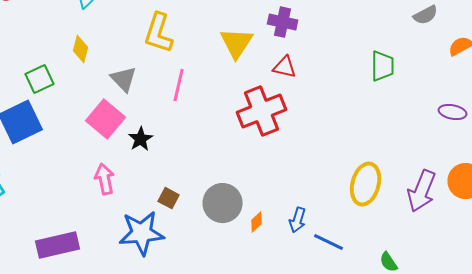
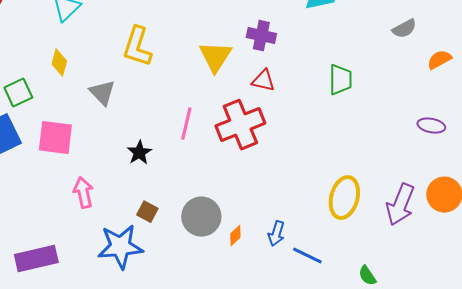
green trapezoid: (383, 66) -> (340, 80), moved
pink line: (179, 85) -> (186, 124), moved
pink square: (106, 119) -> (55, 138), moved, turned -33
black star: (141, 139) -> (139, 153), moved

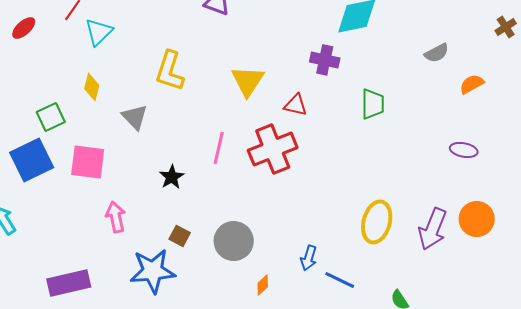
purple cross: (261, 36) -> (325, 60), moved
orange diamond: (235, 236) -> (263, 285), moved

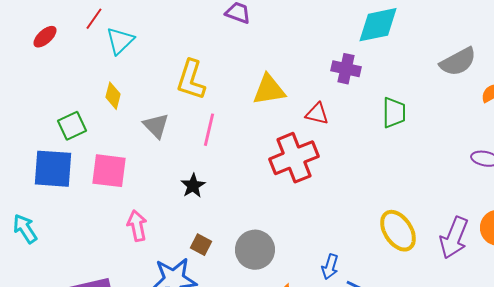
gray semicircle: (437, 53) -> (458, 62), size x1.5
yellow triangle: (248, 81) -> (269, 90), turned 48
pink line: (219, 148) -> (209, 130), moved
blue square: (32, 160) -> (53, 169), turned 30
yellow ellipse: (377, 222) -> (398, 231), turned -48

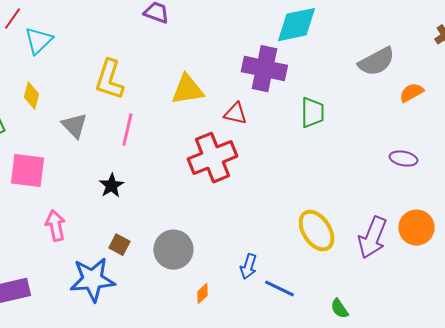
purple cross: (346, 69) -> (264, 69), size x1.5

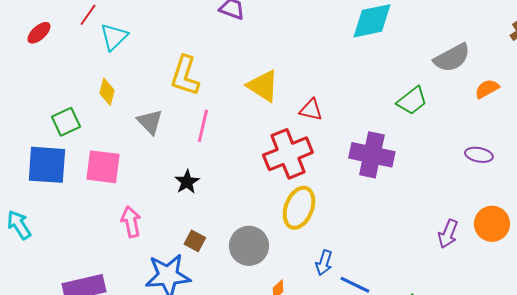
purple cross: (264, 69) -> (372, 155), moved
yellow triangle: (187, 90) -> (263, 86), turned 42
green trapezoid: (312, 113) -> (412, 101), moved, turned 52
yellow ellipse: (316, 231) -> (299, 208), moved, turned 54
purple arrow: (372, 238) -> (448, 234), size x0.7

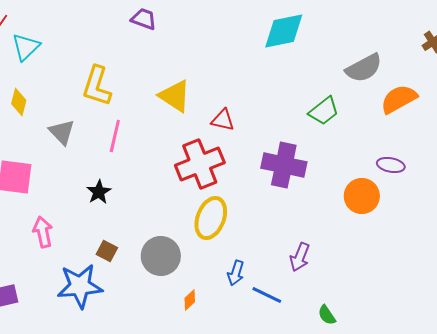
orange semicircle: (487, 89) -> (399, 99), size x1.5
orange circle: (492, 224) -> (362, 196), moved
purple arrow: (448, 234) -> (300, 257), moved

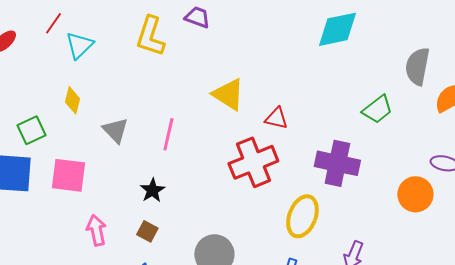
gray semicircle: (364, 68) -> (417, 66), turned 129
yellow L-shape: (97, 86) -> (150, 36), moved
yellow ellipse: (211, 218) -> (302, 216), moved
brown square: (107, 251) -> (147, 231), moved

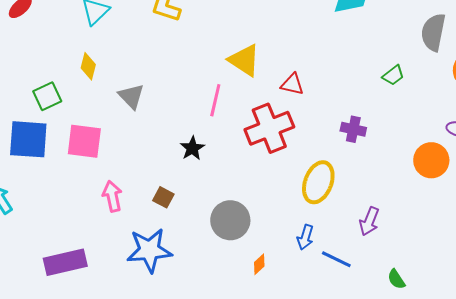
green trapezoid: (377, 109) -> (393, 75), size x0.7
pink line: (168, 134) -> (215, 100), moved
purple cross: (337, 163) -> (353, 129), size x0.6
black star: (152, 190) -> (192, 148), moved

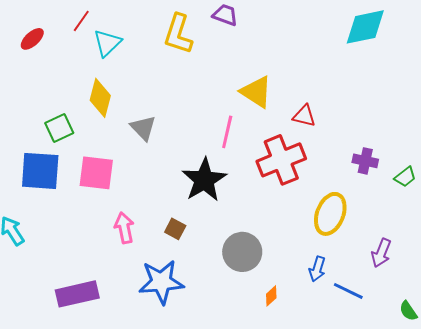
yellow diamond: (88, 66) -> (100, 98), size x1.4
green trapezoid: (393, 75) -> (405, 177), moved
black star: (192, 148) -> (204, 180), size x1.8

